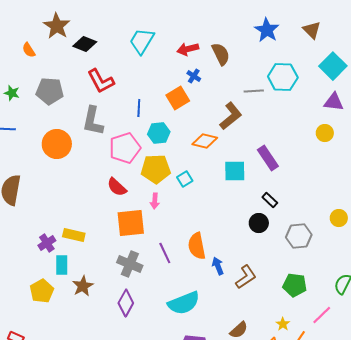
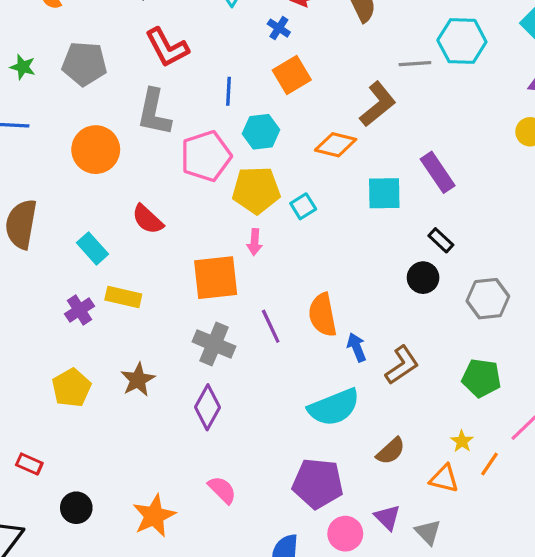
blue cross: (194, 76) -> (279, 28), moved
red semicircle: (117, 187) -> (148, 219), moved
cyan rectangle: (62, 265) -> (92, 248), moved, turned -42
cyan semicircle: (184, 303) -> (334, 407), moved

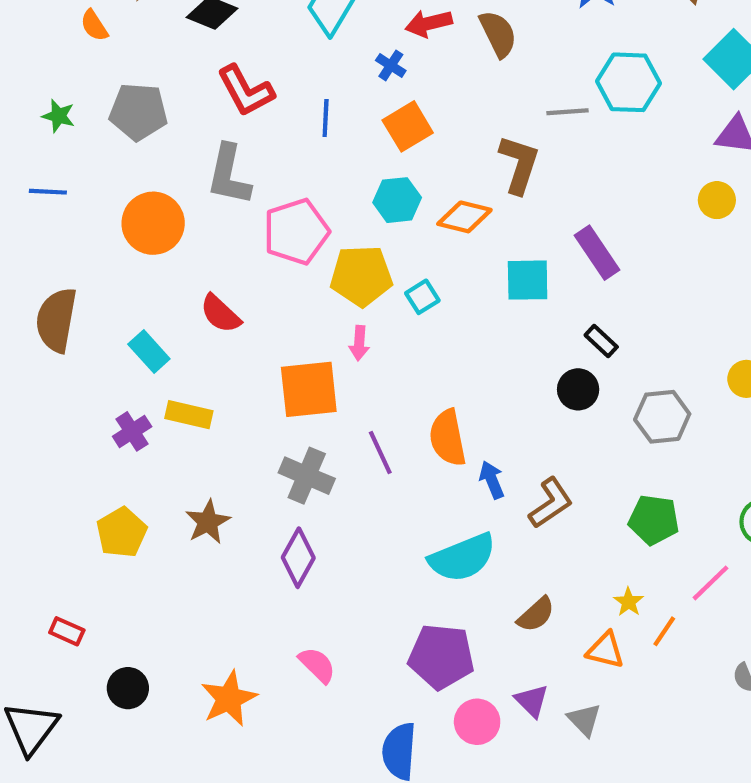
blue line: (229, 91) -> (326, 118), moved
brown L-shape: (378, 104) -> (519, 164), turned -33
cyan hexagon: (261, 132) -> (397, 200), moved

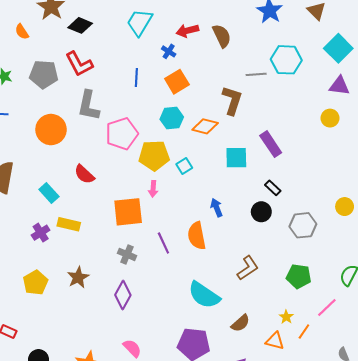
red L-shape: (246, 91) -> (79, 64), moved
gray cross: (307, 476) -> (127, 254), size x0.7
blue arrow: (492, 480) -> (217, 208), moved
cyan semicircle: (462, 558) -> (204, 295), turned 56

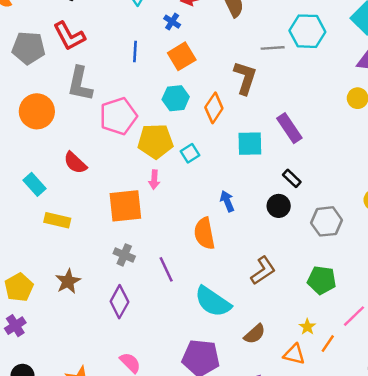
orange diamond: (205, 126) -> (214, 108), turned -70
purple cross: (41, 233) -> (15, 326), moved
purple line: (163, 243) -> (166, 269), moved

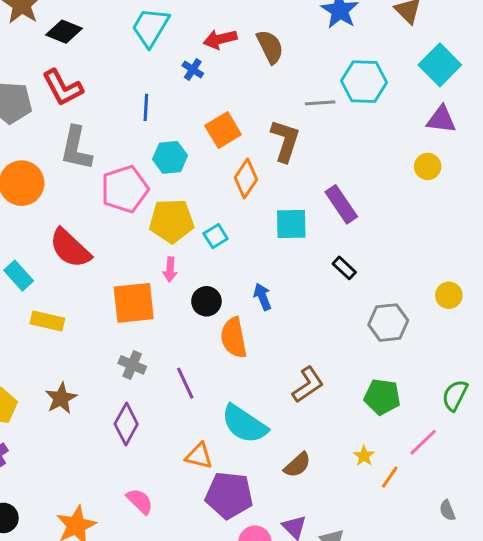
orange square: (182, 56) -> (223, 130), moved
cyan hexagon: (176, 98) -> (170, 157), moved
red semicircle: (75, 163) -> (70, 248), size x1.4
black circle: (279, 206) -> (206, 301), moved
orange triangle: (294, 354) -> (199, 456), moved

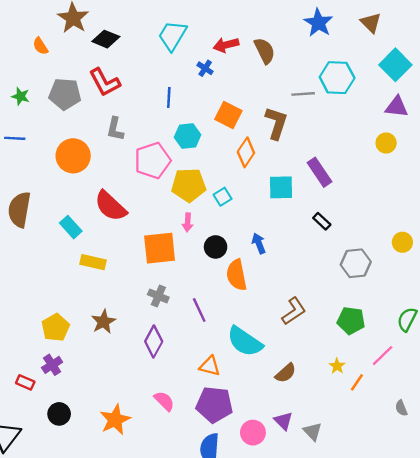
orange square: (223, 130) -> (228, 115), turned -32
gray L-shape: (76, 148) -> (115, 129), size x0.7
purple pentagon: (229, 495) -> (214, 405), moved

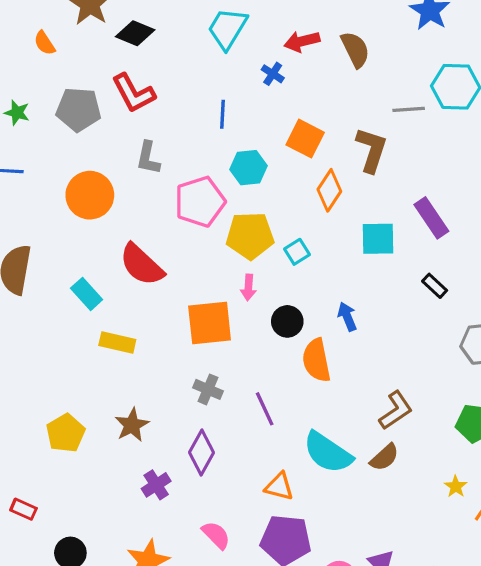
purple cross: (52, 365) -> (156, 485), moved
brown semicircle: (286, 373) -> (384, 457), moved

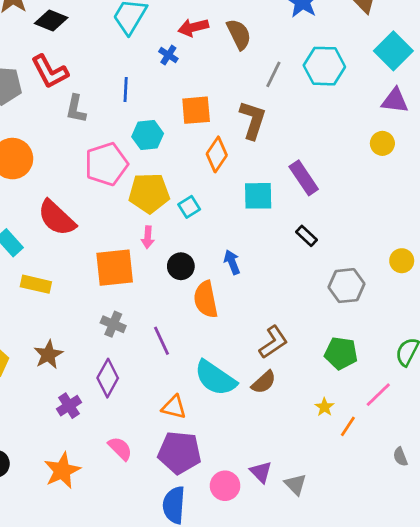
gray line: (409, 109) -> (273, 74), moved, turned -60
orange square: (305, 139) -> (196, 110), turned -32
gray L-shape: (148, 158) -> (76, 109), moved

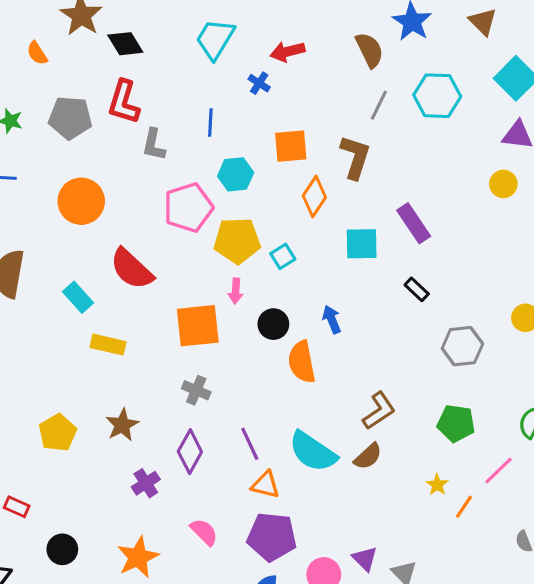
black diamond: (51, 21) -> (125, 44), turned 36
brown semicircle: (239, 34) -> (369, 50), moved
red L-shape: (50, 72) -> (124, 102), turned 45
purple line: (162, 341) -> (250, 444), moved

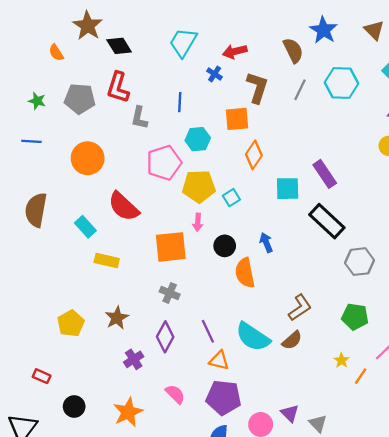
brown L-shape: (355, 157) -> (257, 87), moved
black rectangle: (417, 289) -> (327, 221), size x2.0

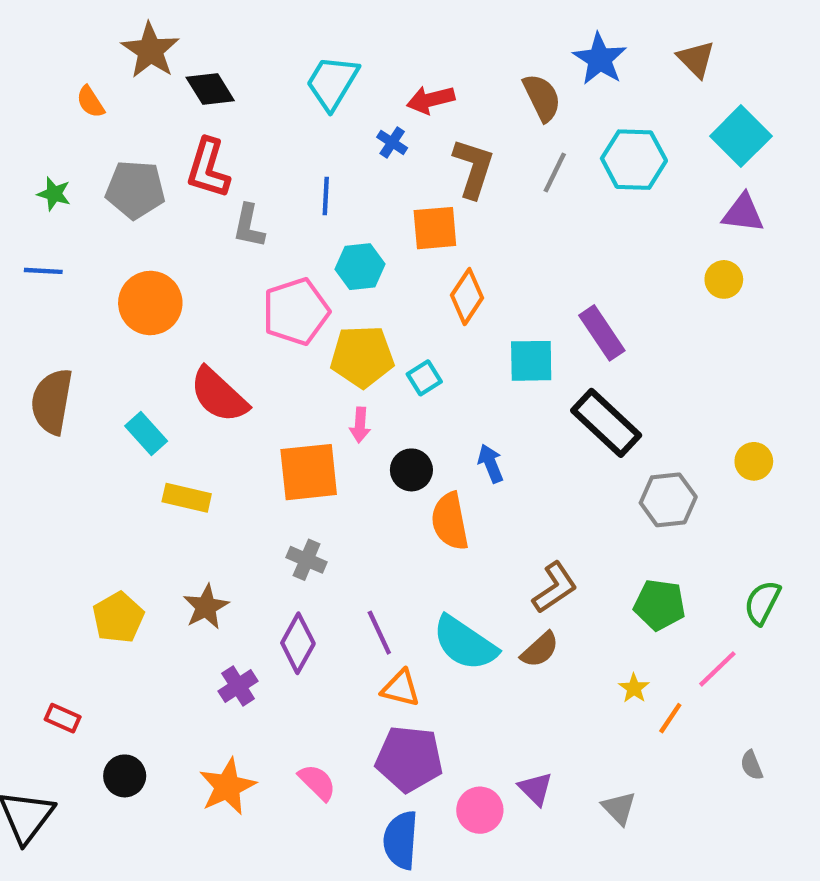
pink semicircle: (175, 394) -> (317, 782), moved
gray triangle: (318, 423) -> (619, 808), moved

